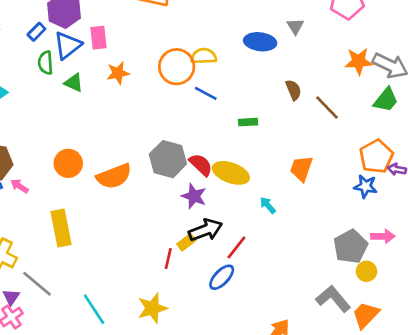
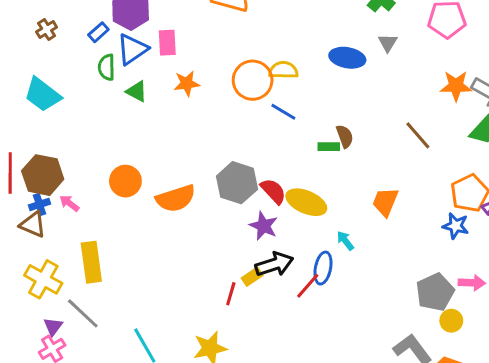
brown semicircle: (293, 90) -> (345, 136), moved
yellow rectangle: (61, 228) -> (91, 262), moved
blue ellipse: (222, 277) -> (323, 268), moved, turned -36

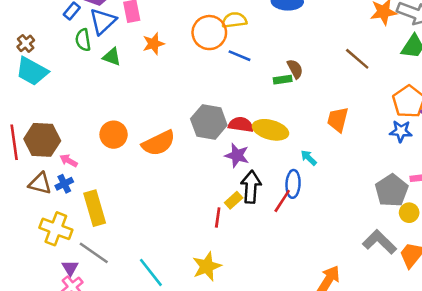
brown cross: (47, 30) -> (26, 43), moved
red semicircle: (273, 191) -> (241, 125), turned -30
blue cross: (40, 204) -> (64, 184), moved
black arrow: (274, 264) -> (251, 187), turned -60

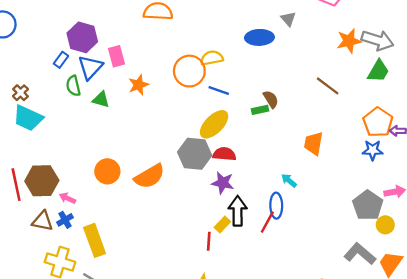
yellow ellipse: (270, 130) -> (214, 124), moved, turned -56

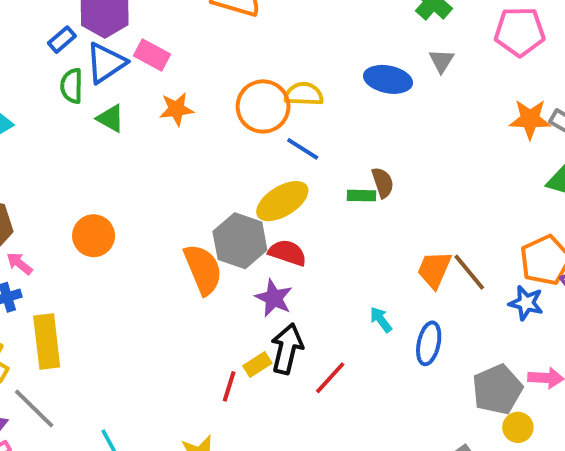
pink rectangle: (116, 56) -> (152, 55), turned -60
brown line: (328, 86) -> (469, 272), moved
orange semicircle: (149, 176) -> (203, 269), moved, turned -96
blue ellipse: (276, 206) -> (429, 343), moved

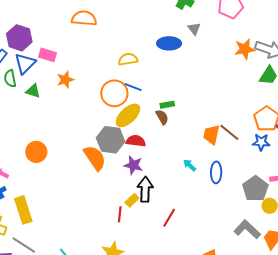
orange circle: (263, 106) -> (114, 93), moved
brown semicircle: (383, 183) -> (162, 117), moved
red line: (330, 378) -> (169, 218), moved

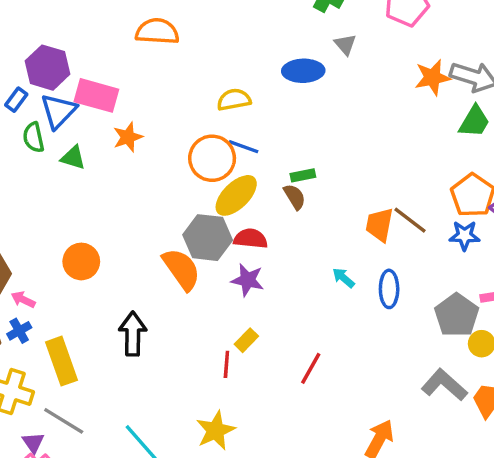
pink rectangle: (48, 55) -> (96, 95), size x1.4
black arrow: (145, 189) -> (133, 334), moved

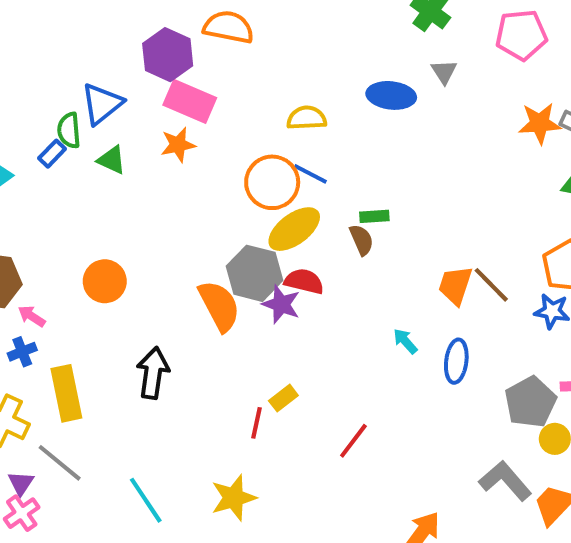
purple hexagon: (47, 68) -> (168, 55), moved
pink rectangle: (96, 95) -> (190, 101), moved
blue rectangle: (16, 100) -> (52, 154), moved
purple star: (248, 280) -> (281, 304), moved

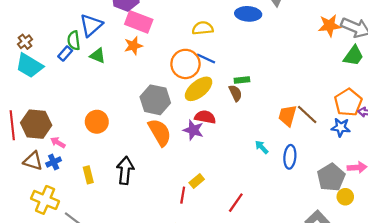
gray hexagon: (255, 273) -> (155, 100), moved
yellow rectangle: (66, 393) -> (88, 175), moved, size x0.6

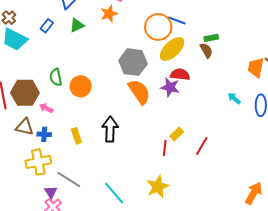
green semicircle: (74, 41) -> (56, 77), moved
green triangle: (98, 56) -> (77, 25), turned -42
blue cross: (54, 162) -> (44, 134), moved, turned 32
yellow cross: (45, 200) -> (38, 162), turned -30
red line: (236, 203) -> (202, 146), moved

